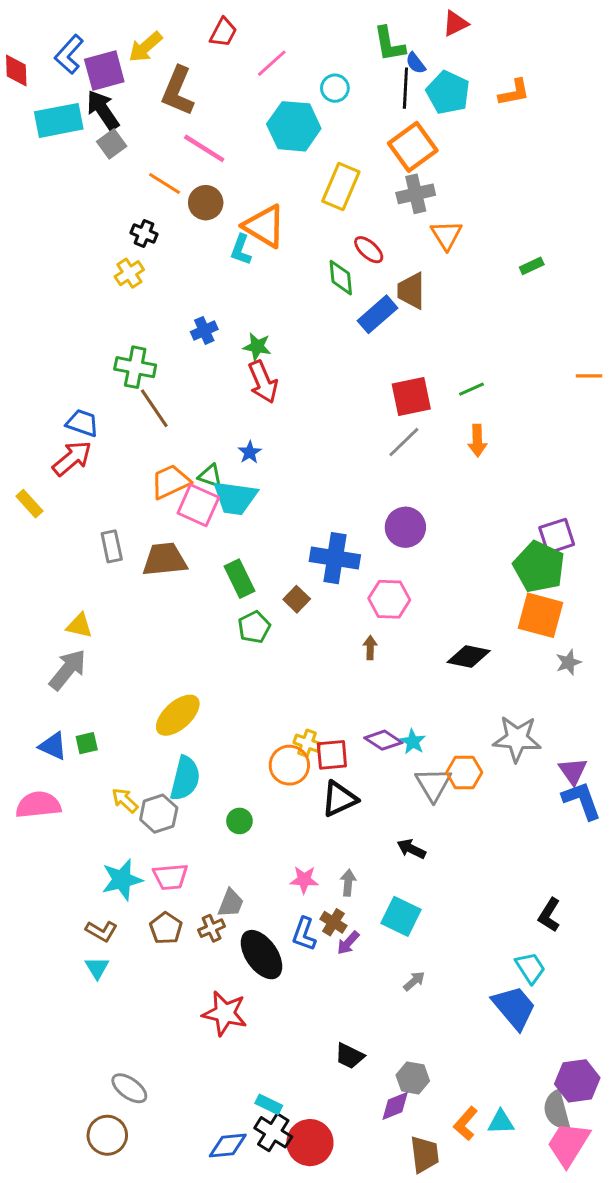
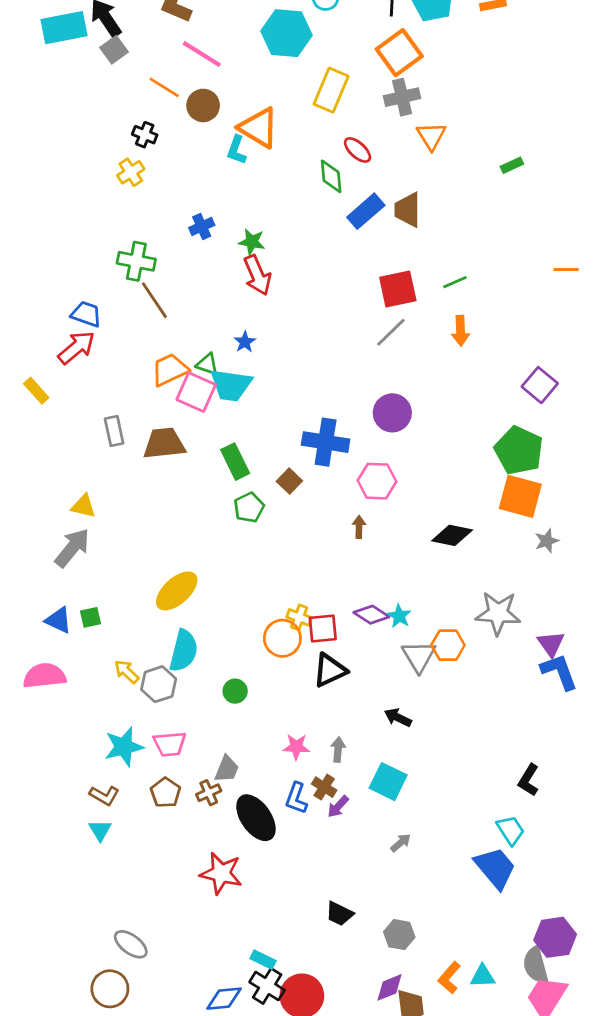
brown trapezoid: (411, 291) -> (408, 210), moved
purple square: (557, 536) -> (540, 385), moved, turned -32
purple diamond: (395, 1106) -> (390, 987), moved

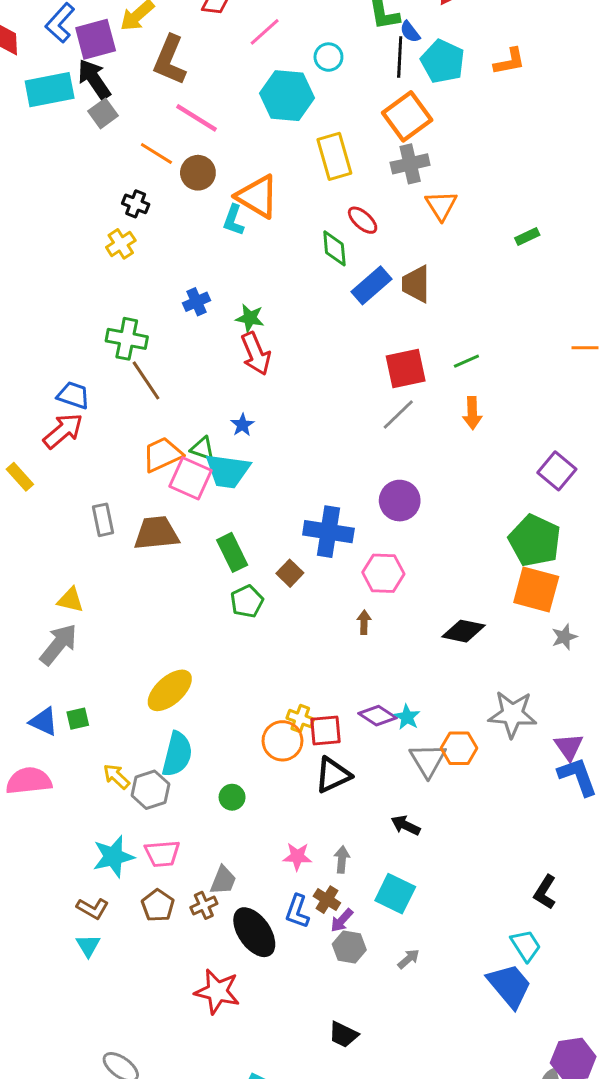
yellow rectangle: (331, 90) -> (334, 156), turned -39
gray hexagon: (399, 935) -> (349, 947), moved

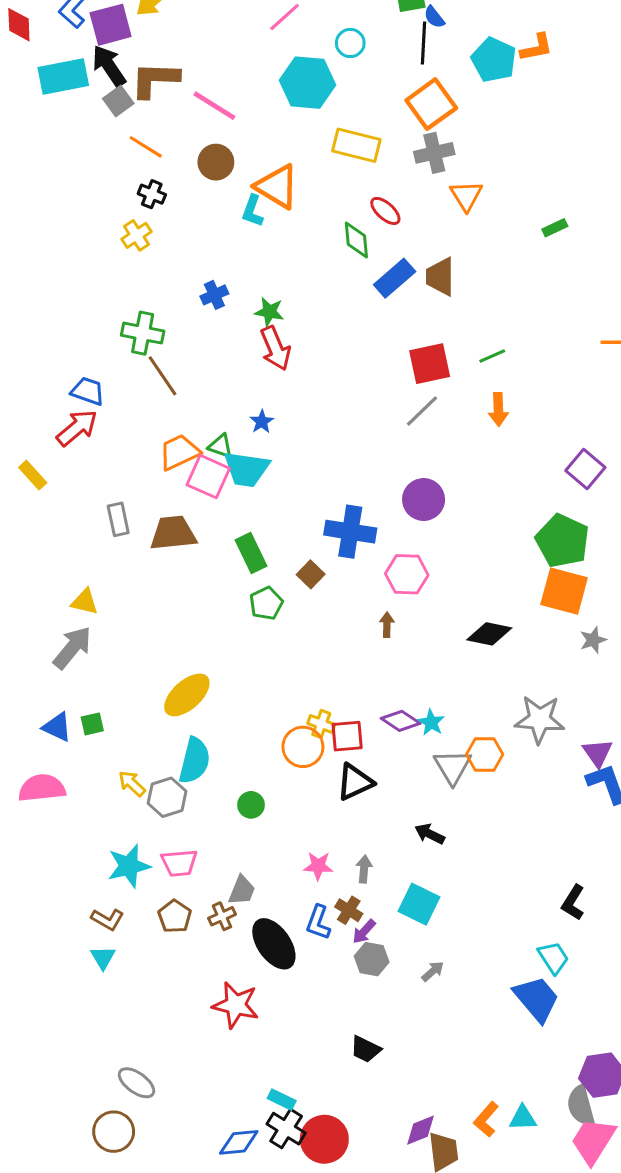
brown L-shape: (170, 60) -> (155, 80), moved, turned 69
cyan pentagon: (443, 61) -> (494, 60), moved
orange line: (156, 153) -> (146, 147), moved
yellow rectangle: (334, 156) -> (356, 145), turned -60

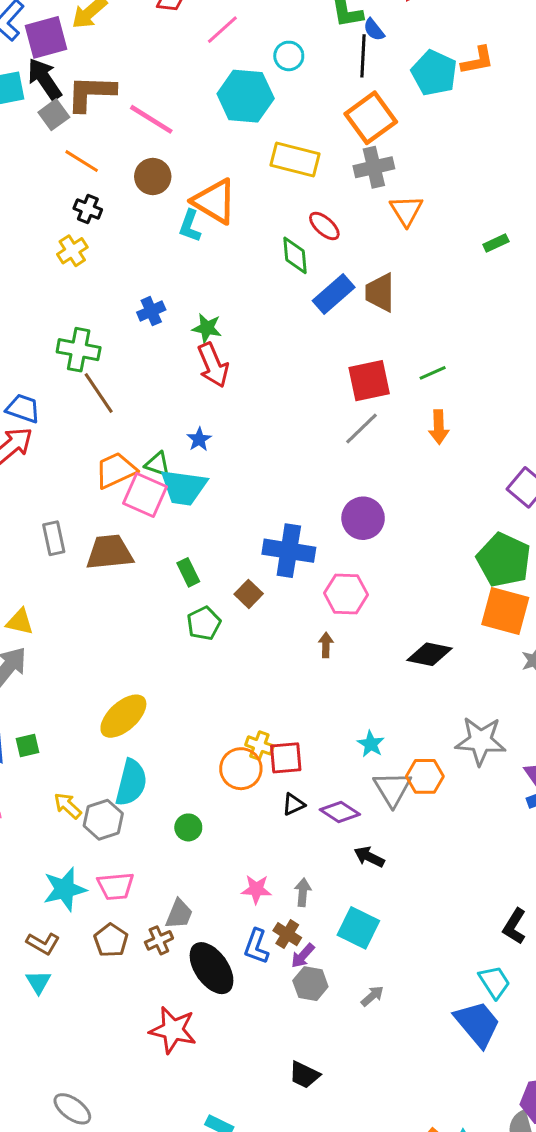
green rectangle: (251, 553) -> (188, 572), size x0.7
purple diamond: (401, 721) -> (340, 812), moved
black triangle: (355, 782) -> (293, 804), size x0.6

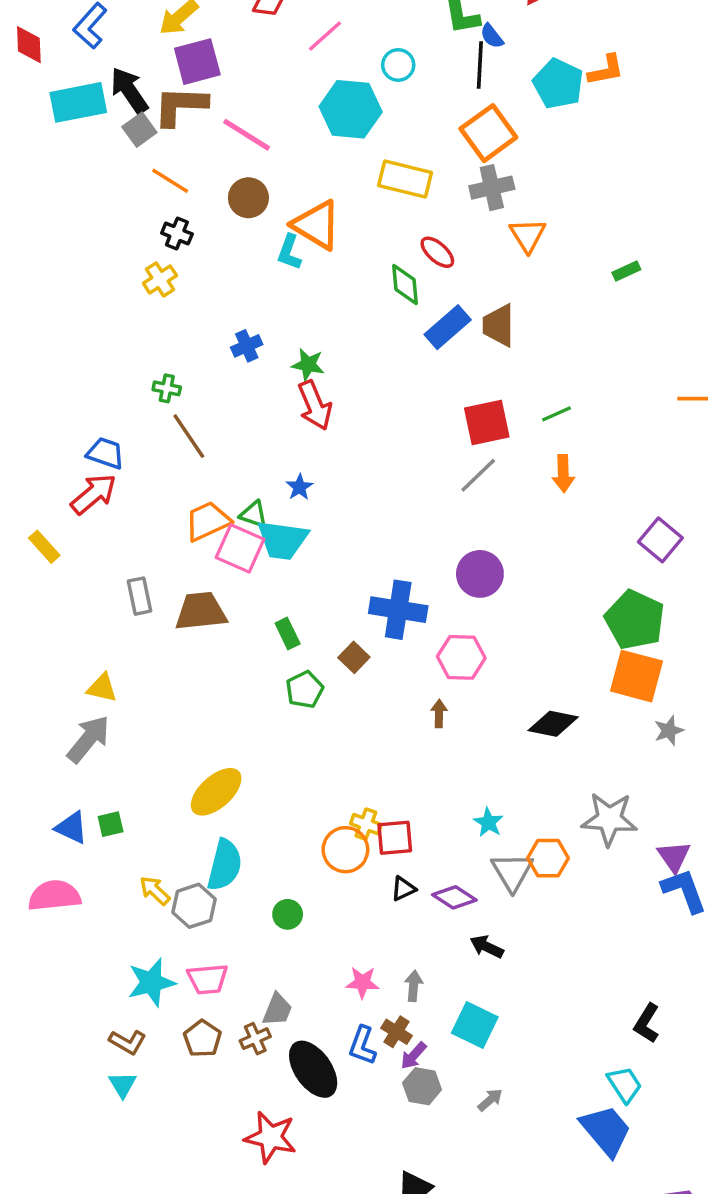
purple square: (46, 37) -> (197, 62), moved
green cross: (79, 350) -> (167, 388), size x0.6

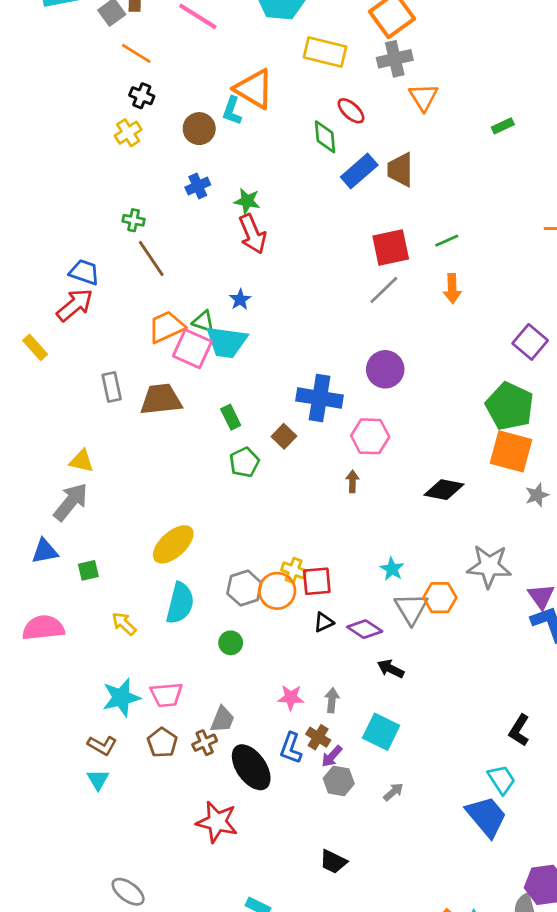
brown circle: (248, 198) -> (199, 129), moved
blue triangle: (71, 828) -> (45, 551), moved, turned -36
gray hexagon: (194, 906) -> (244, 588), moved

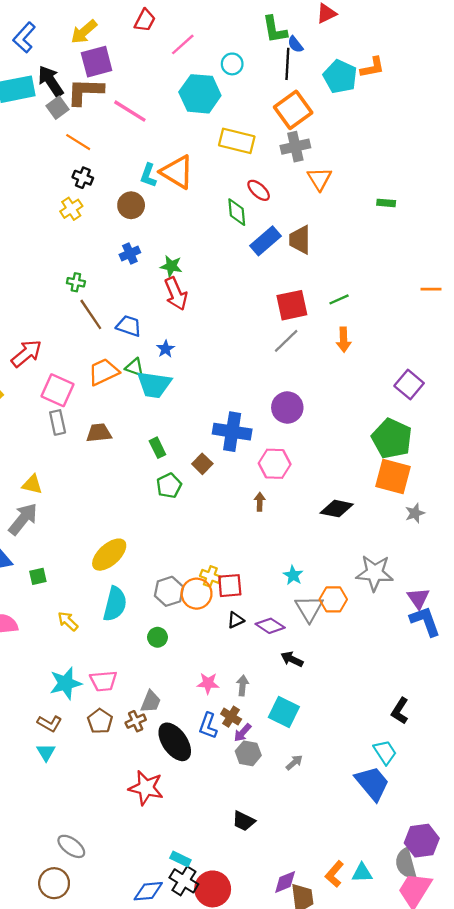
cyan L-shape: (232, 111) -> (148, 175), moved
green rectangle: (503, 126) -> (386, 203), turned 30
blue trapezoid: (84, 272) -> (129, 326), moved
pink square: (192, 349) -> (58, 390), moved
brown trapezoid: (161, 399) -> (99, 433), size x0.7

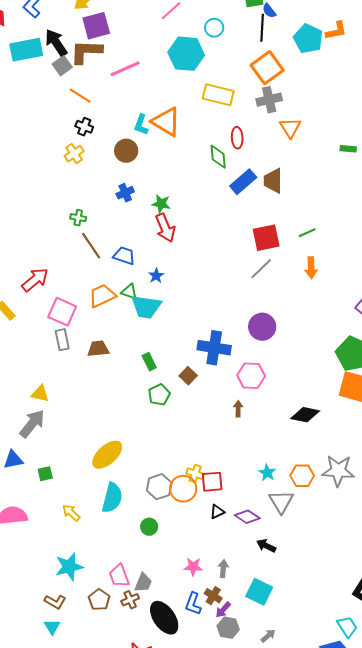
pink line: (130, 111) -> (125, 69), turned -56
red ellipse: (259, 190) -> (237, 138), turned 45
orange hexagon: (333, 599) -> (302, 476), moved
pink trapezoid: (103, 681) -> (119, 576), moved, turned 75

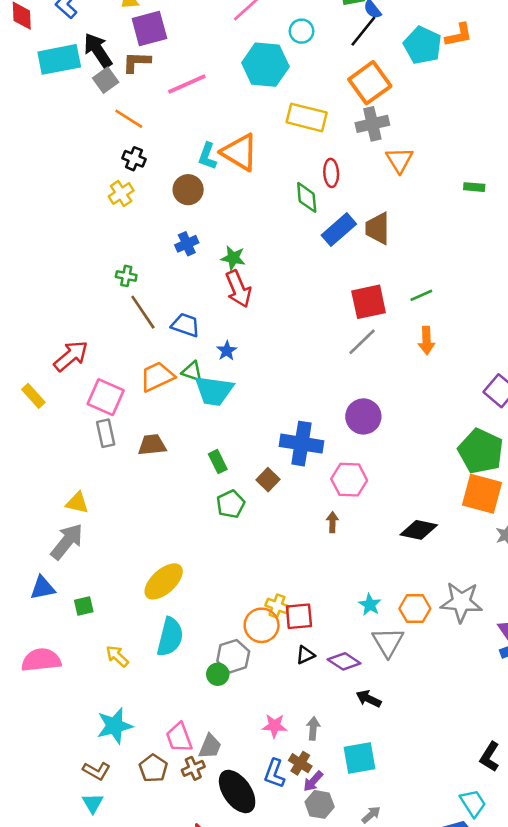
black line: (262, 28) -> (363, 31), turned 36
brown L-shape: (86, 52) -> (137, 62), size x0.7
gray hexagon: (159, 487) -> (233, 656), moved
cyan square: (259, 592) -> (360, 758), turned -36

